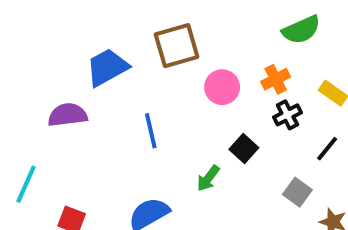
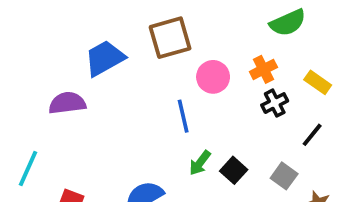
blue line: (151, 131) -> (183, 116), moved
black square: (244, 149) -> (234, 170), moved

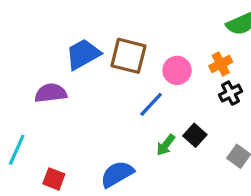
brown square: (170, 38) -> (128, 56), moved, turned 30
blue line: (183, 116) -> (151, 104), turned 56
black square: (234, 170) -> (195, 135), moved

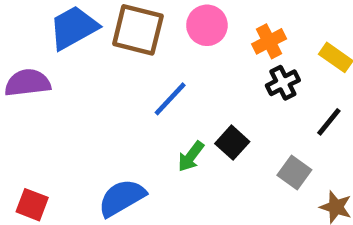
pink circle: (177, 70) -> (207, 25), moved

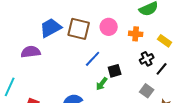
orange cross: (269, 41) -> (136, 34), turned 32
black cross: (283, 83) -> (147, 59), moved
black square: (232, 143) -> (115, 71), moved, turned 32

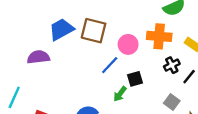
pink circle: (109, 27) -> (128, 44), moved
orange cross: (136, 34) -> (159, 36), size x1.5

